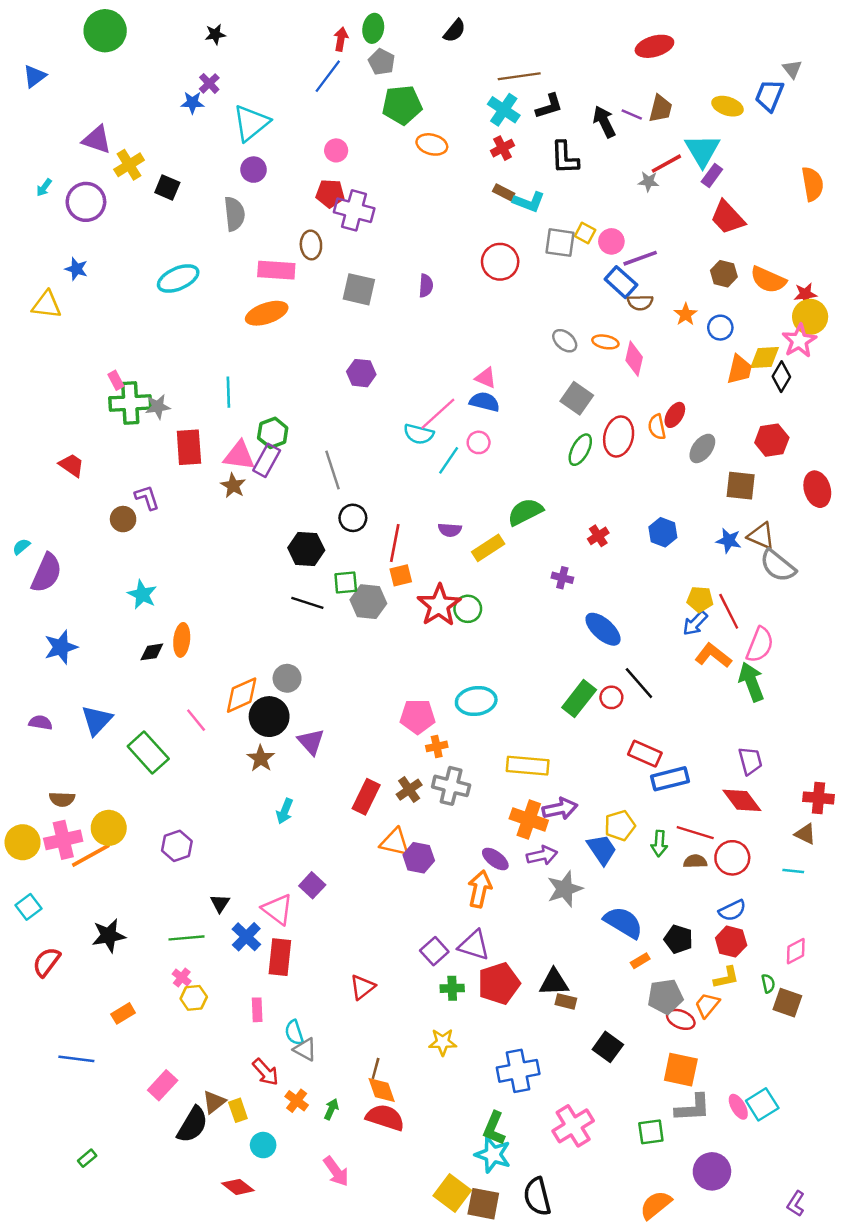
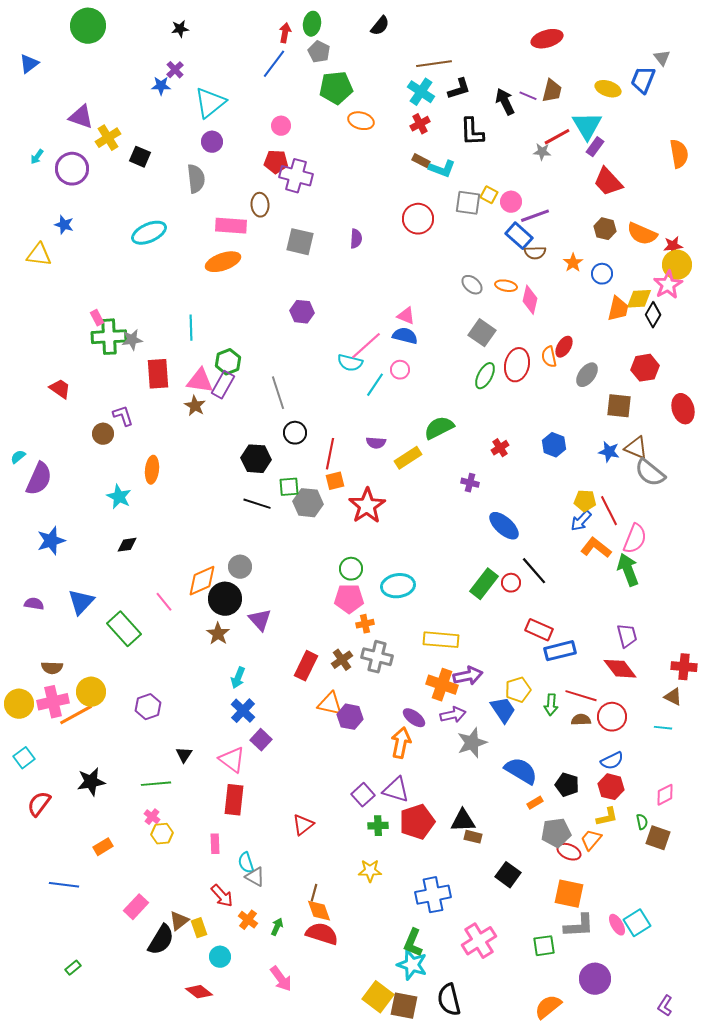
green circle: (468, 609) -> (351, 569), moved
orange ellipse: (182, 640) -> (152, 470), moved
blue cross: (246, 937) -> (243, 711), moved

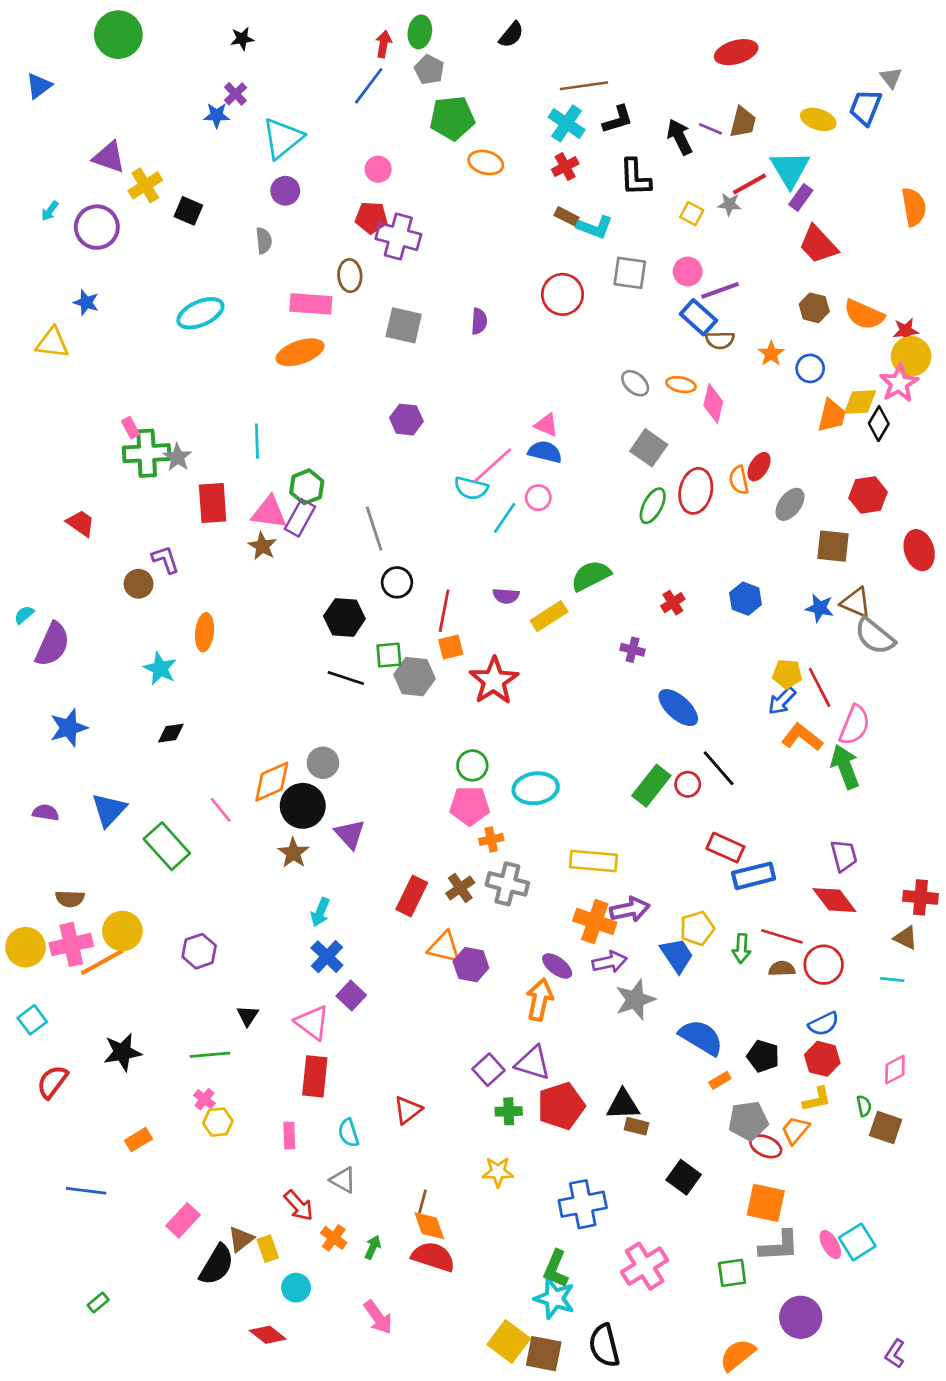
gray semicircle: (196, 179) -> (264, 241), size x0.7
yellow square: (489, 195) -> (692, 214), moved
gray star: (132, 340) -> (178, 457), turned -30
cyan semicircle: (246, 863) -> (349, 1133), moved

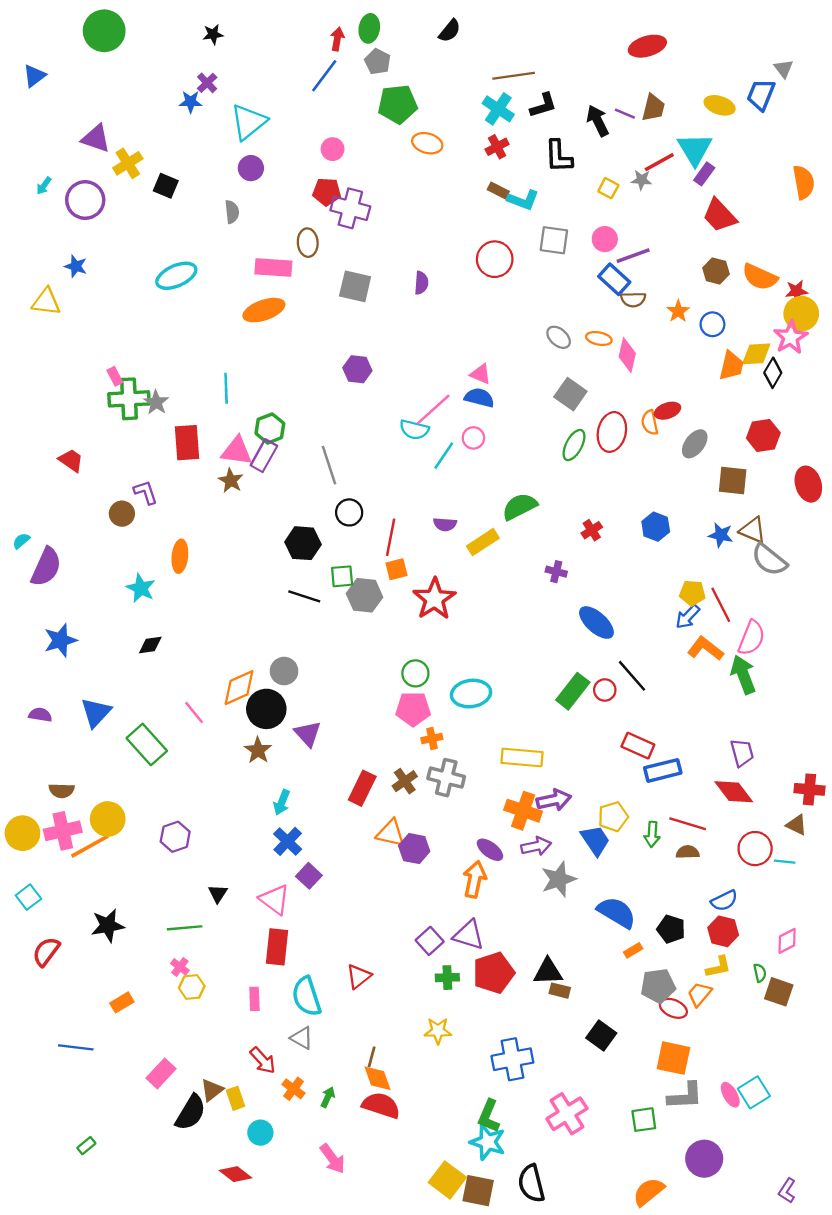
red ellipse: (759, 467) -> (667, 411), turned 40
red circle: (824, 965) -> (755, 849), moved
cyan semicircle: (349, 1133) -> (307, 997), size x1.6

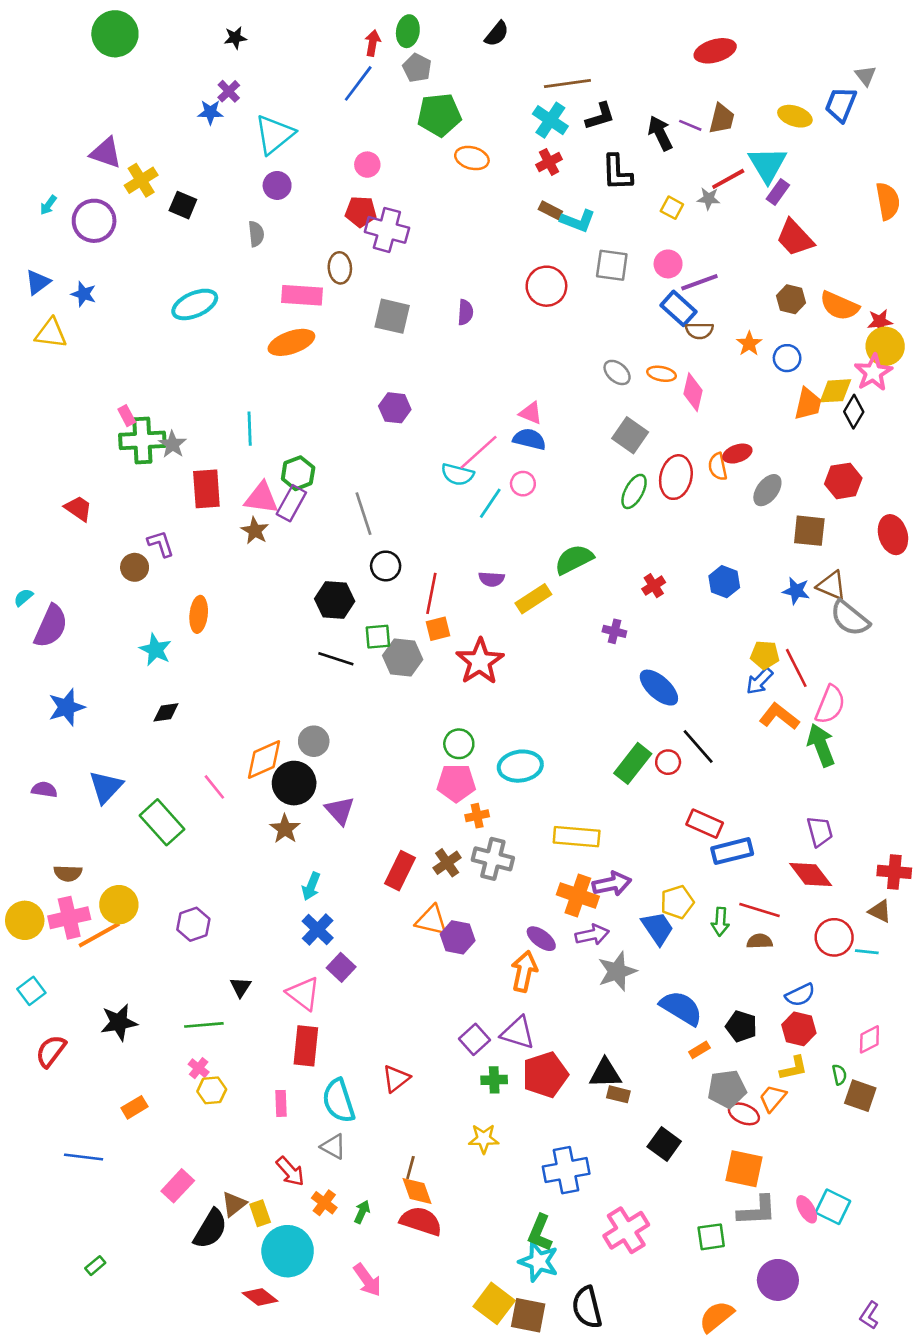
blue triangle: (34, 76) -> (38, 282), moved
cyan square: (754, 1092) -> (833, 1207), turned -32
cyan circle: (260, 1133) -> (288, 1251), size x1.8

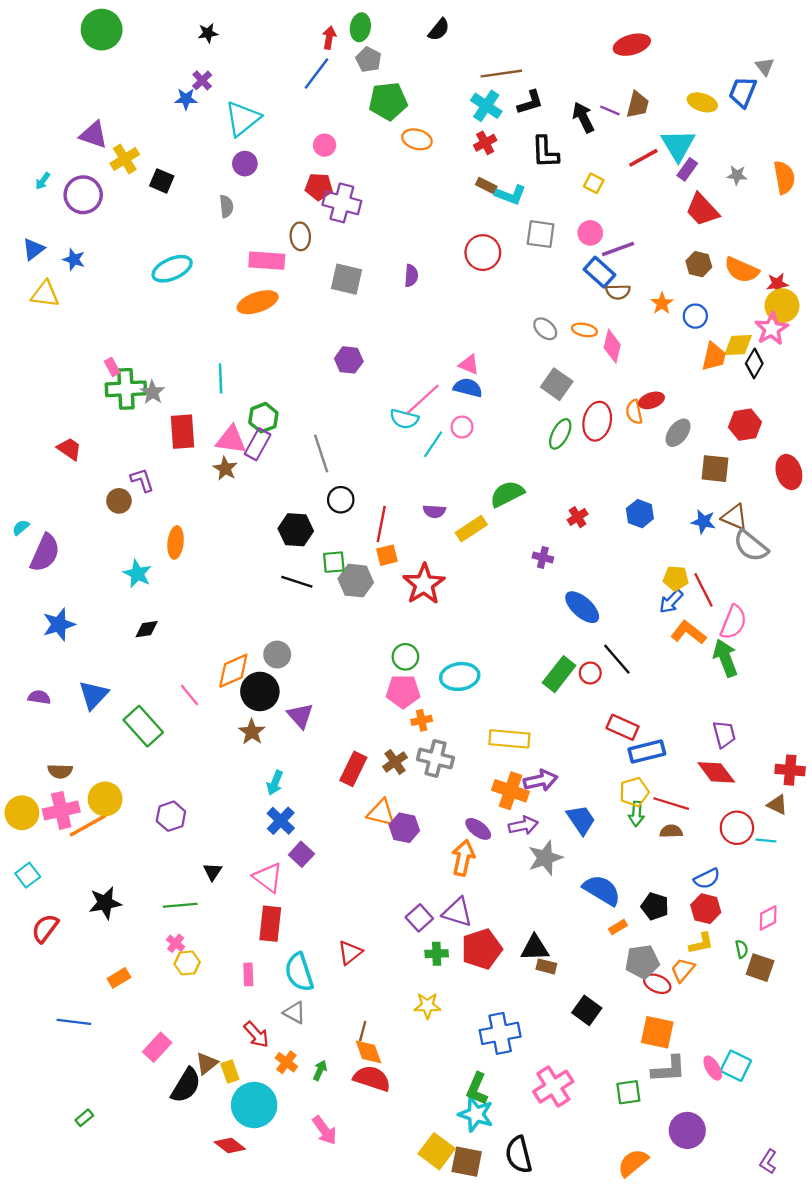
gray star: (709, 199) -> (737, 175), moved
yellow pentagon: (677, 902) -> (634, 792), moved

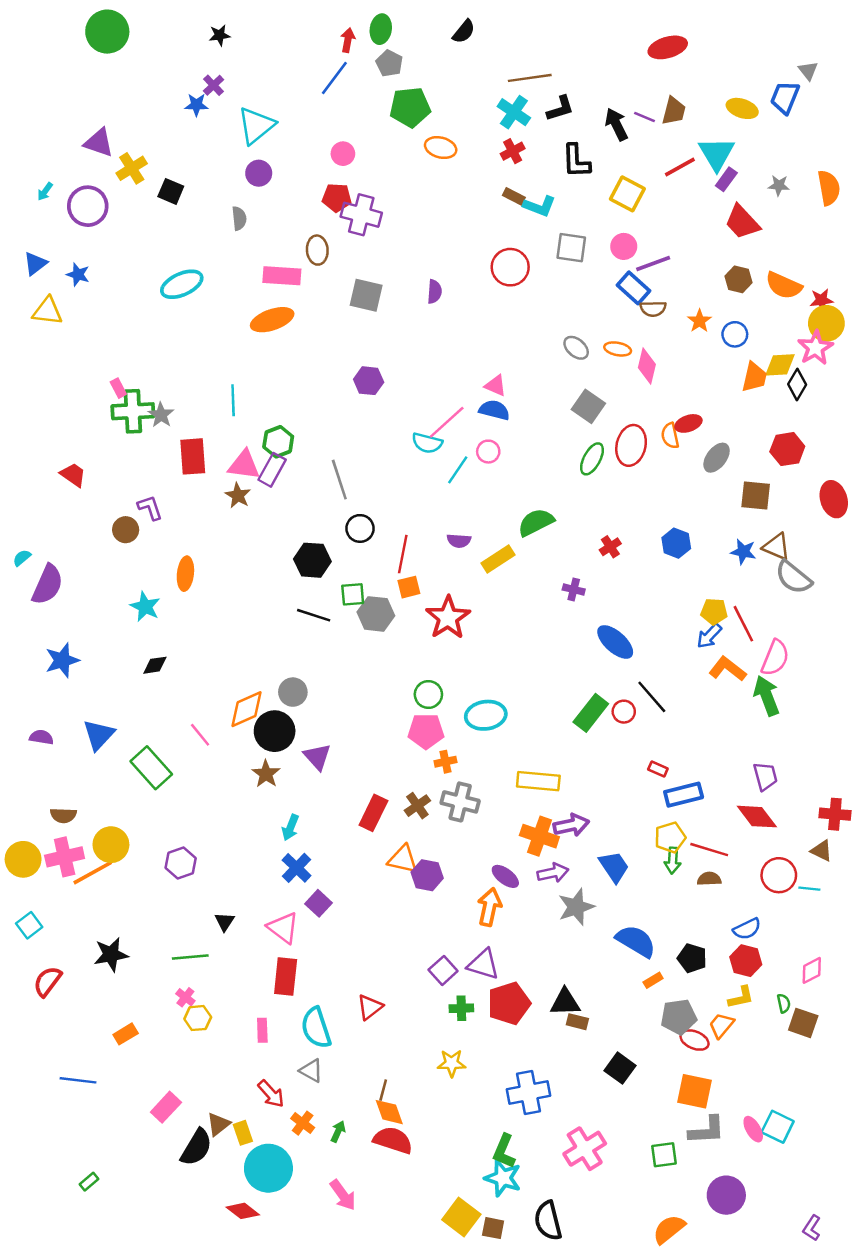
yellow square: (594, 183) -> (627, 194), size x1.6
red rectangle: (623, 727) -> (658, 769), size x0.6
brown square: (467, 1162) -> (493, 1228), size x0.7

